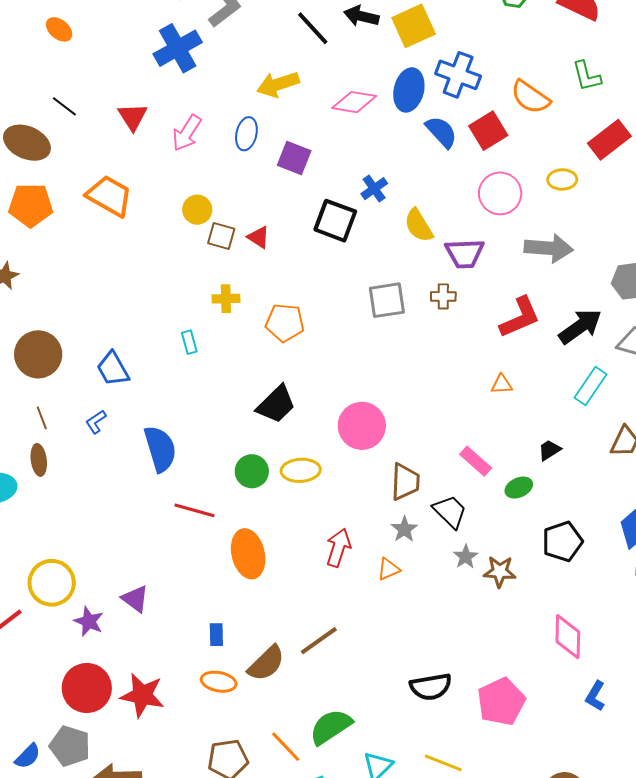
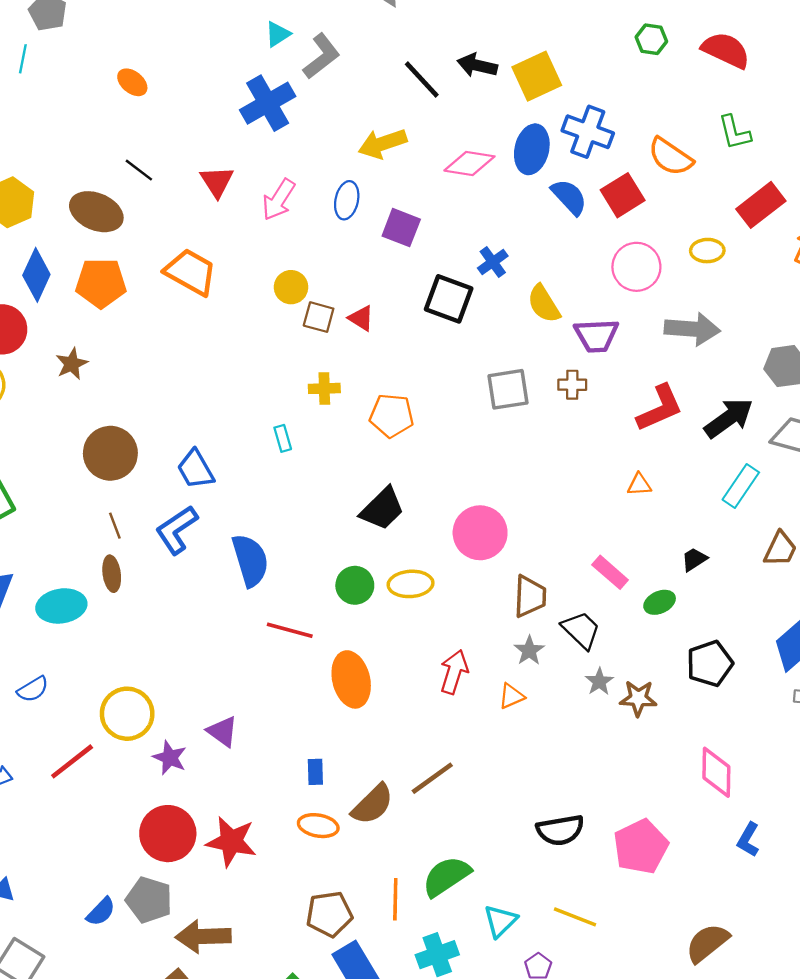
blue L-shape: (96, 422) -> (177, 530), size x1.8
orange line: (286, 747) -> (395, 899), turned 45

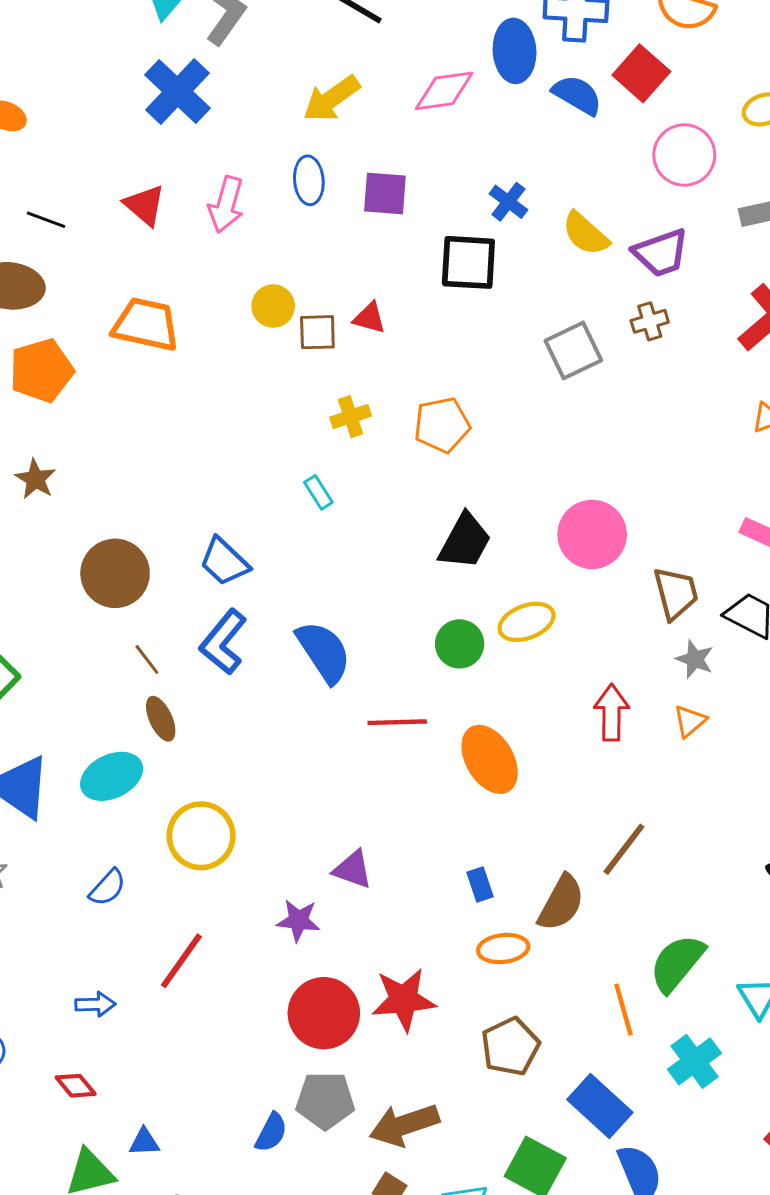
yellow circle: (127, 714) -> (201, 836), moved
brown pentagon: (329, 914) -> (510, 1047), moved

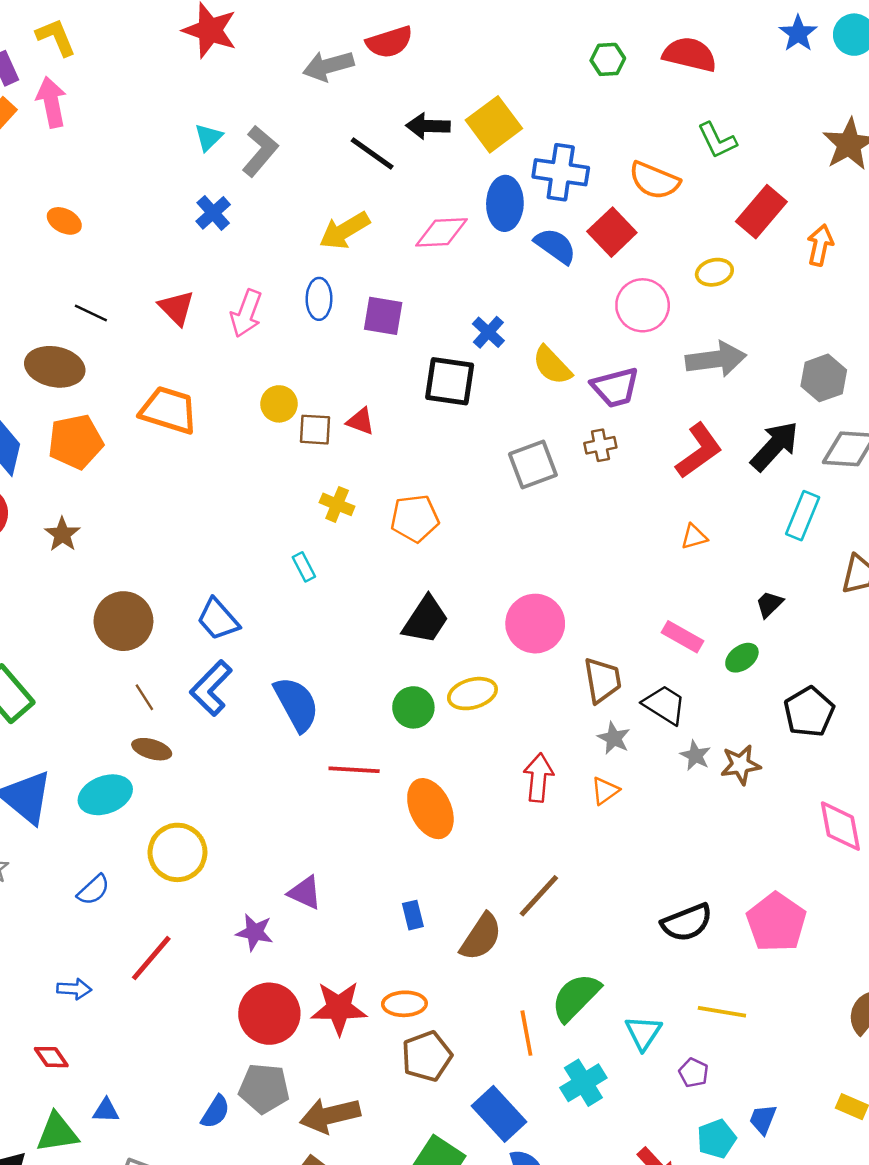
blue cross: (178, 91) -> (213, 213), size x0.6
yellow cross: (351, 417) -> (337, 504), turned 36
brown ellipse: (161, 719) -> (152, 749), turned -54
orange ellipse: (503, 948) -> (404, 1004), moved

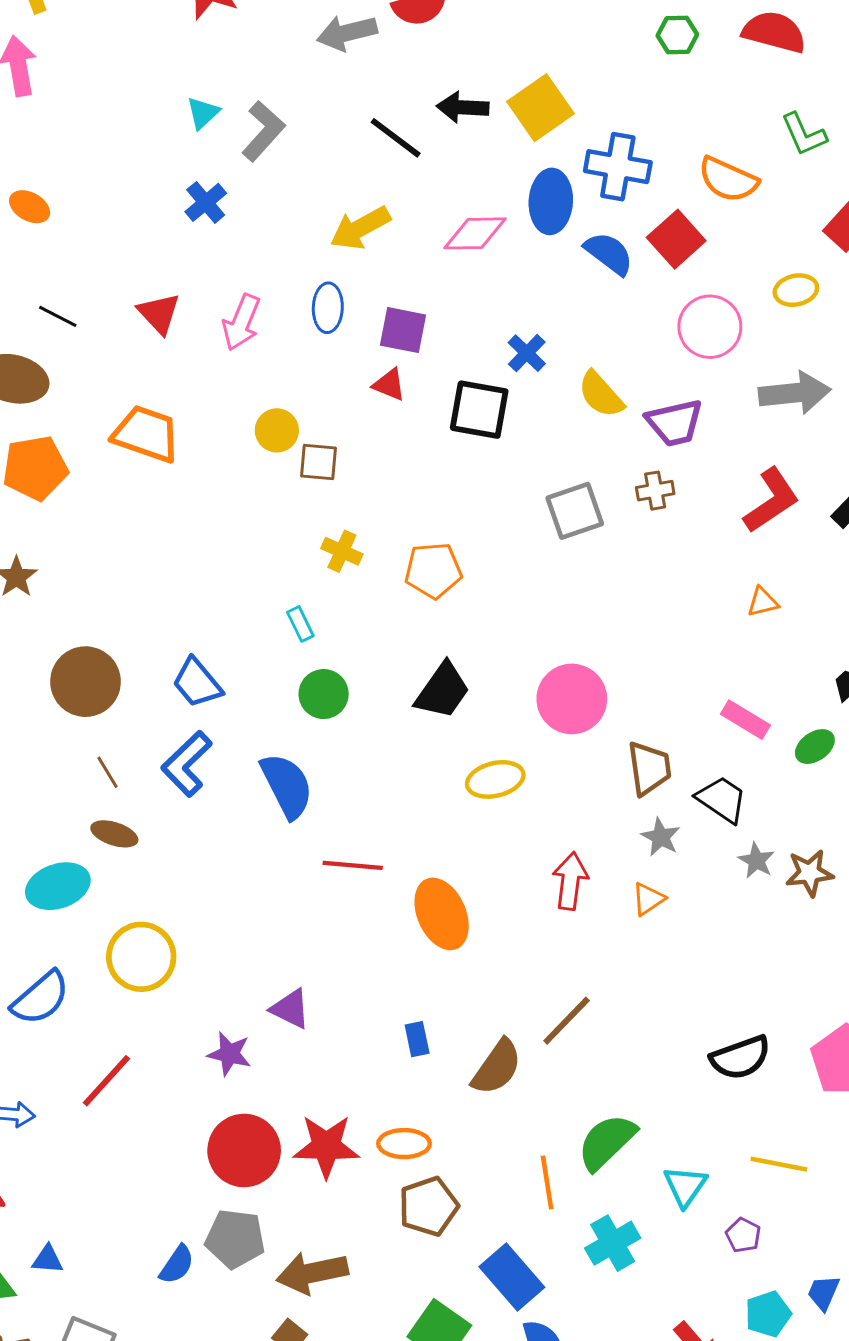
red triangle: (361, 421) -> (389, 385), moved
green circle: (413, 707) -> (324, 694), moved
blue semicircle: (93, 890) -> (41, 998), size x1.5

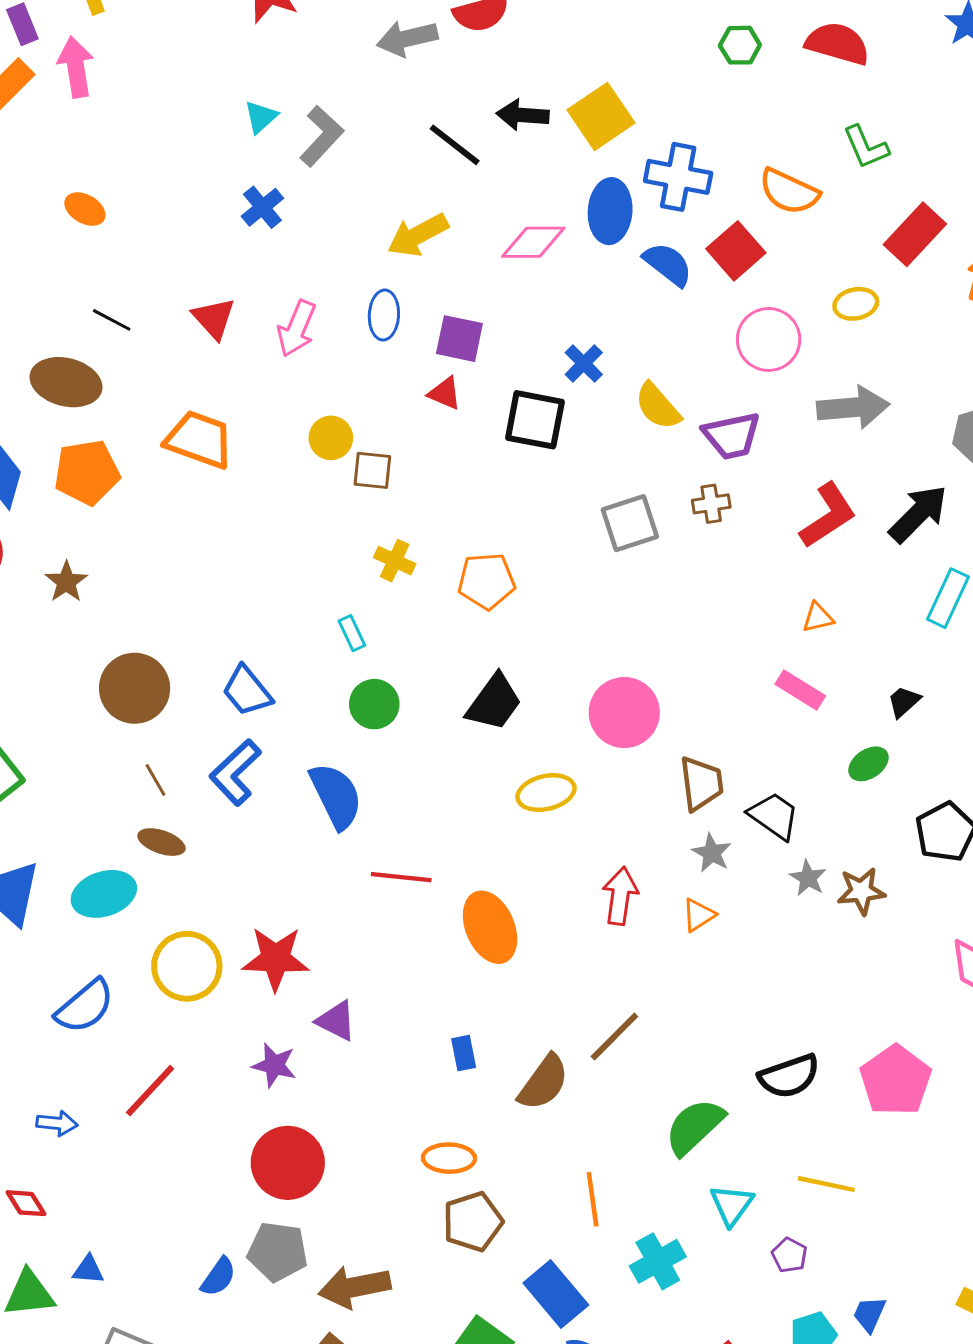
pink rectangle: (745, 720) -> (800, 690), moved
green semicircle: (607, 1142) -> (695, 1127), moved
red star: (326, 1146) -> (276, 959), moved

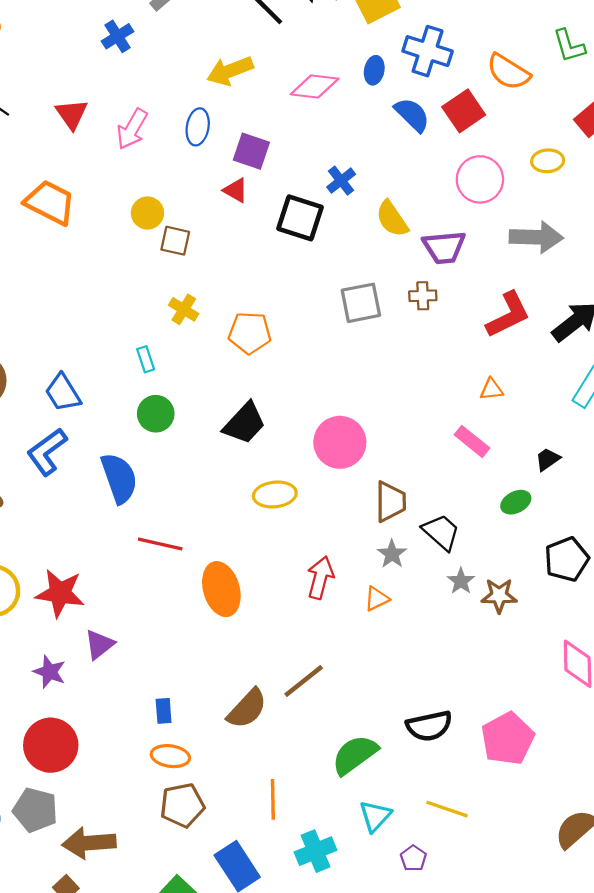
blue ellipse: (610, 211) -> (374, 70), size x0.6
purple triangle: (336, 1021) -> (99, 644), turned 48
blue rectangle: (464, 1053) -> (164, 711), moved

